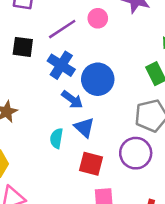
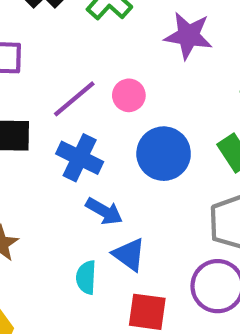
pink circle: (98, 18) -> (129, 95), moved
blue circle: (98, 79) -> (164, 154), moved

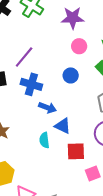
pink circle: (129, 95) -> (79, 46), moved
blue circle: (164, 154) -> (71, 75), size x0.6

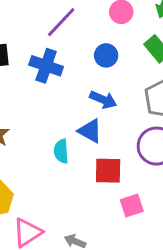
purple line: (24, 57) -> (61, 22), moved
blue arrow: (47, 108) -> (103, 100), moved

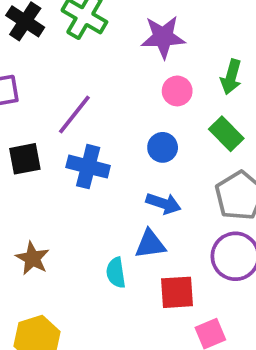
purple line: (61, 22) -> (74, 114), moved
blue triangle: (90, 131) -> (150, 244), turned -32

